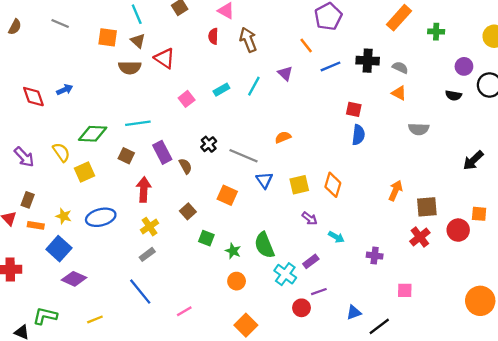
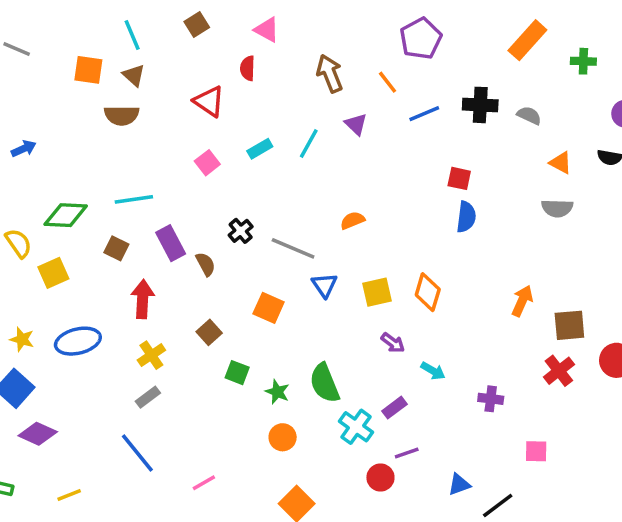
brown arrow: (248, 40) -> (330, 73), moved
red triangle: (165, 58) -> (209, 101), moved
orange triangle: (399, 93) -> (561, 163), moved

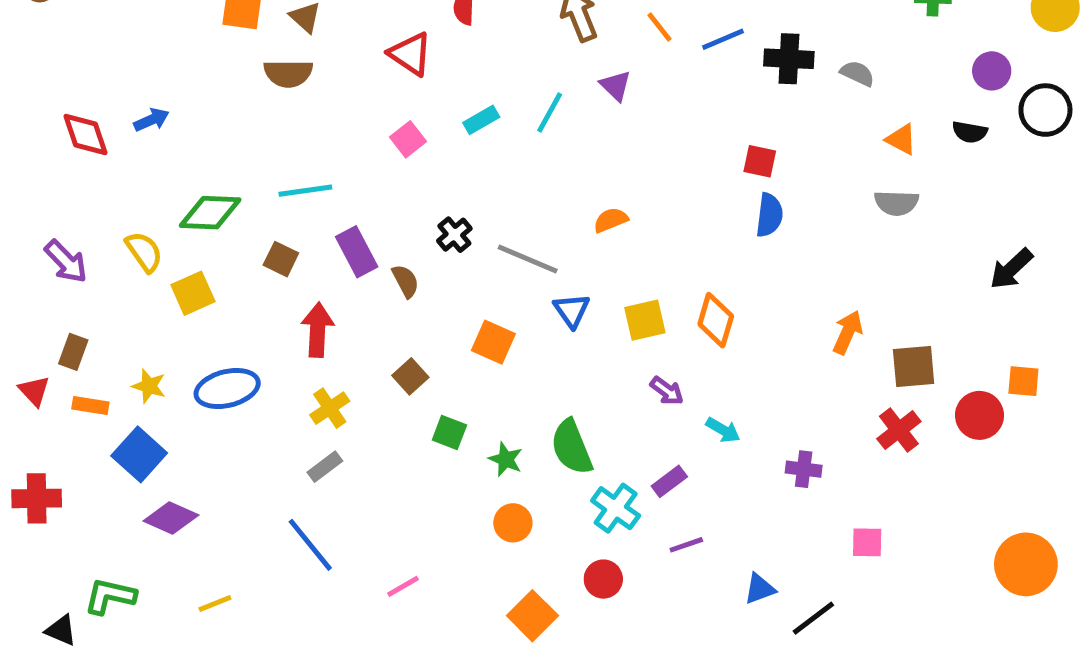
blue line: (424, 114) -> (723, 39), moved
red circle: (380, 478) -> (603, 579), moved

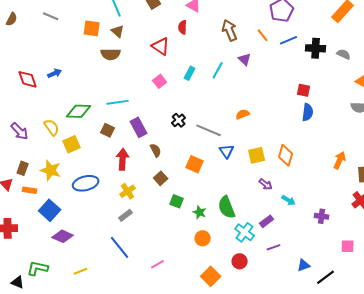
cyan rectangle: (481, 120) -> (190, 73), turned -32
brown semicircle: (405, 281) -> (156, 150), moved
yellow star: (149, 386) -> (51, 170), moved, size x1.5

